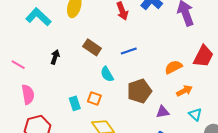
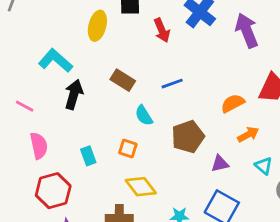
cyan L-shape: (38, 17) -> (55, 61), moved
black arrow: (55, 57) -> (74, 95), size x1.5
cyan rectangle: (75, 103) -> (88, 156), moved

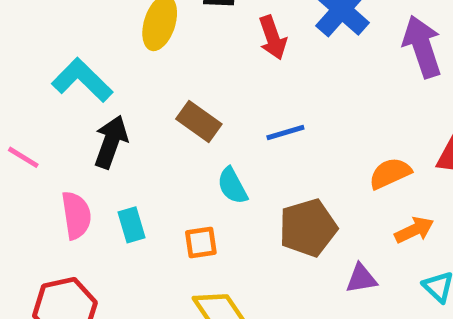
pink semicircle: (39, 146) -> (76, 215), moved
orange square: (128, 149) -> (201, 242), turned -30
cyan rectangle: (88, 156) -> (131, 225), moved

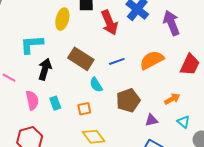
red arrow: (273, 38) -> (109, 23), size x1.4
cyan L-shape: (82, 80) -> (32, 44), turned -45
brown rectangle: (199, 121) -> (81, 59), size x1.4
orange semicircle: (390, 173) -> (152, 60), moved, size x1.4

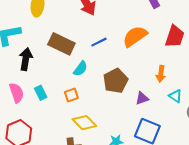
cyan semicircle: (96, 85) -> (80, 69), turned -105
orange arrow: (172, 99) -> (161, 74), turned 133

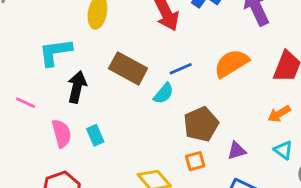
cyan semicircle: (80, 69) -> (164, 93), moved
orange arrow: (161, 74) -> (279, 114), moved, turned 49
orange square: (71, 95) -> (195, 161), moved

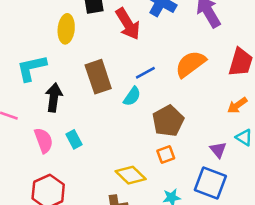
brown rectangle: (128, 68) -> (98, 77), turned 48
purple triangle: (237, 151) -> (218, 150), moved, turned -48

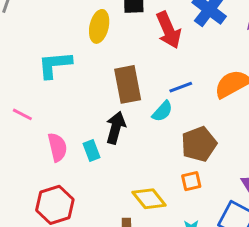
black arrow: (54, 97) -> (116, 128), moved

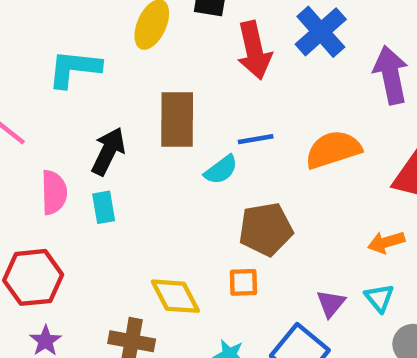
black arrow: (116, 128) -> (108, 151), moved

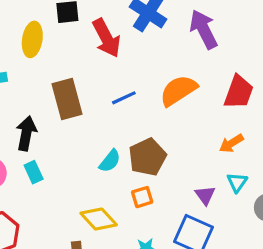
cyan semicircle: (221, 170) -> (110, 161), moved
cyan triangle: (379, 298) -> (237, 182), turned 30

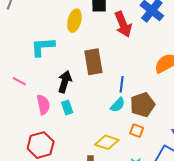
blue line: (124, 98) -> (122, 84), moved, turned -63
orange square: (142, 197) -> (137, 131), turned 32
yellow diamond: (99, 219) -> (107, 142), turned -35

